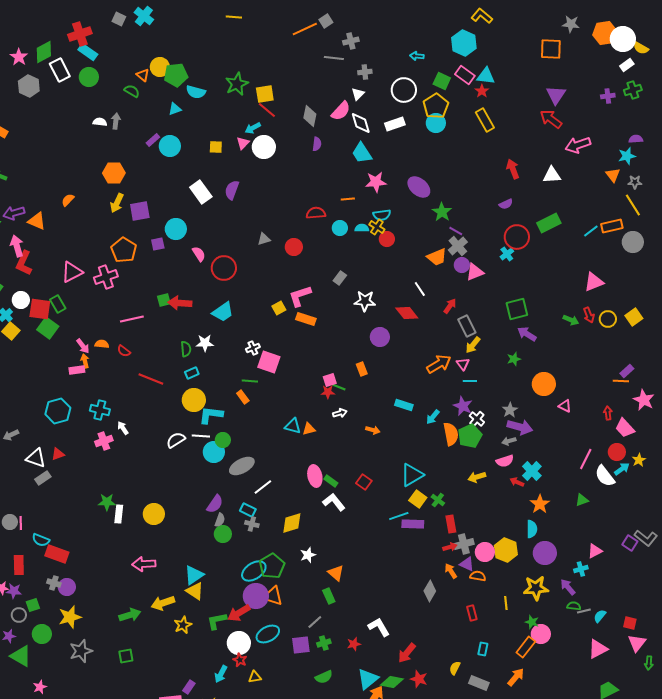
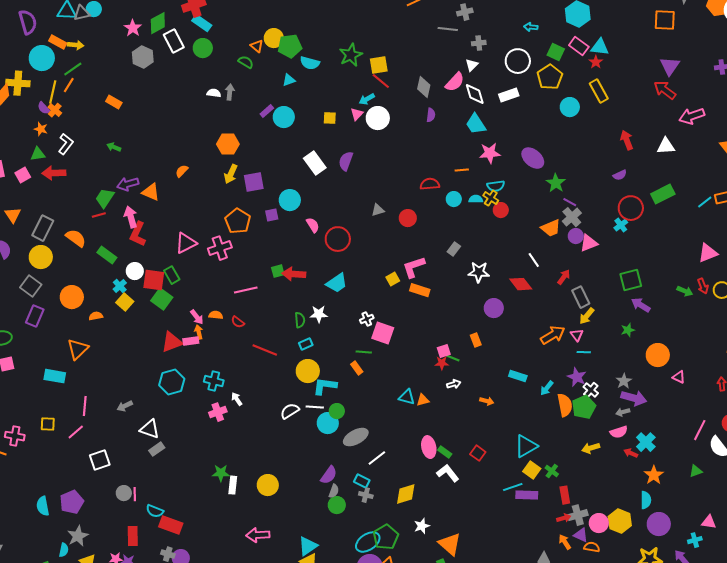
cyan circle: (436, 123) -> (570, 107), moved
red triangle: (58, 454) -> (172, 342), moved, size x1.6
pink triangle: (595, 551) -> (709, 522), turned 35
orange triangle: (336, 573) -> (450, 544), size x1.4

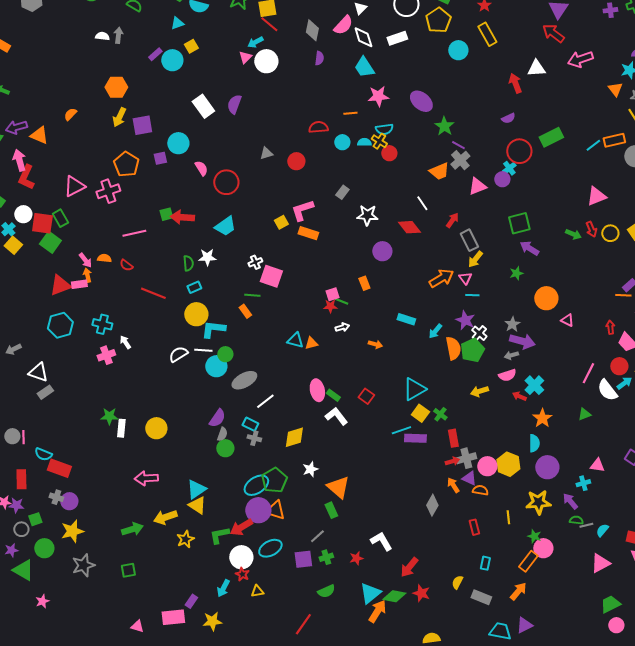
yellow square: (330, 118) -> (191, 46), moved, turned -32
white triangle: (666, 146) -> (536, 68), moved
purple circle: (576, 236) -> (502, 179), moved

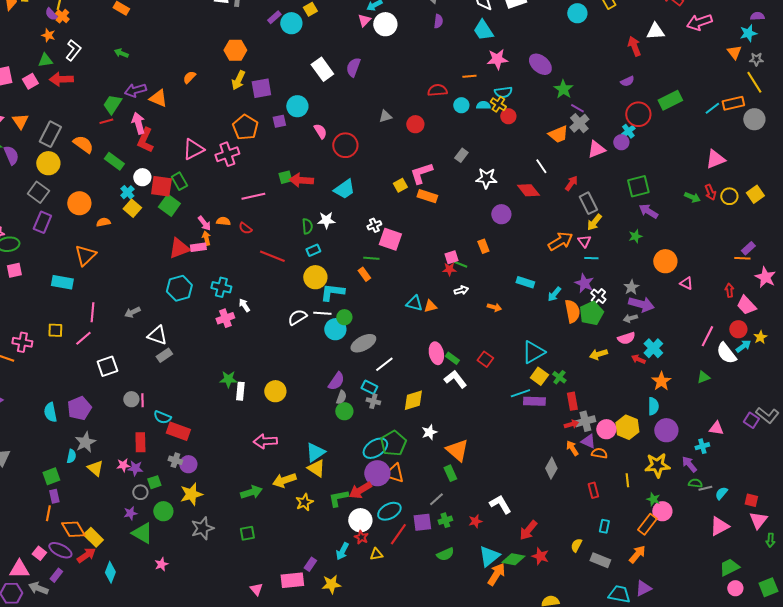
red line: (303, 624) -> (398, 534), moved
pink triangle: (137, 626) -> (256, 589), turned 32

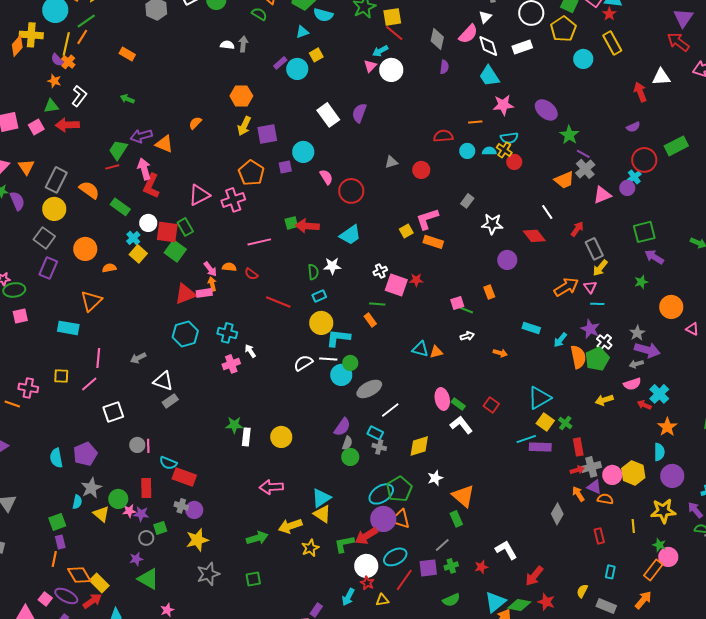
red star: (449, 269) -> (416, 280), moved
green circle: (163, 511) -> (118, 499), moved

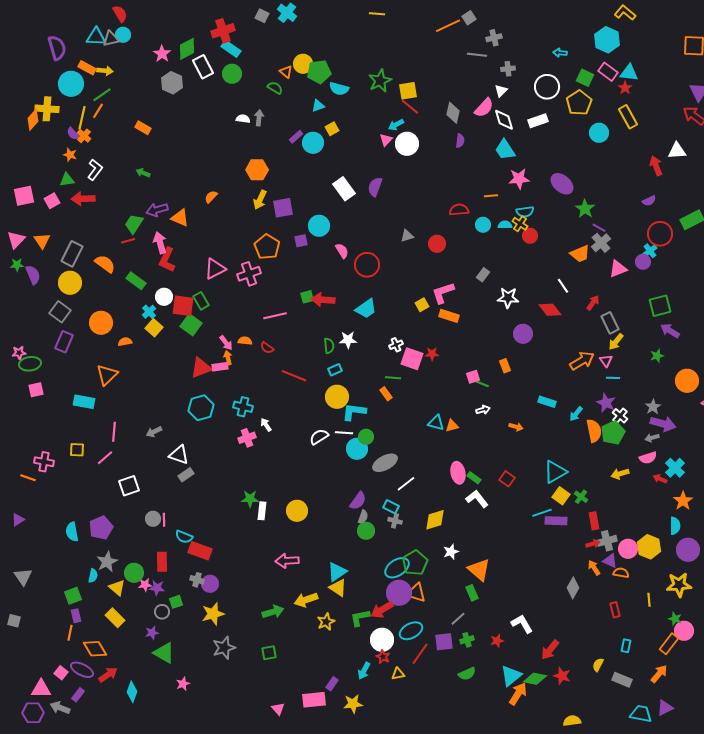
yellow rectangle: (99, 583) -> (115, 618), moved

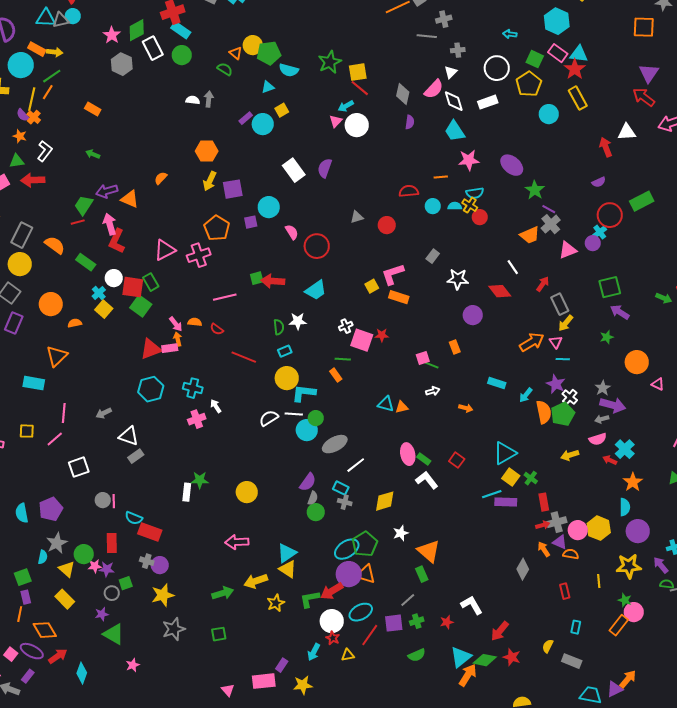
red star: (625, 88) -> (575, 69), size x1.5
white rectangle: (262, 511) -> (187, 492), moved
orange arrow: (659, 674) -> (628, 679), moved

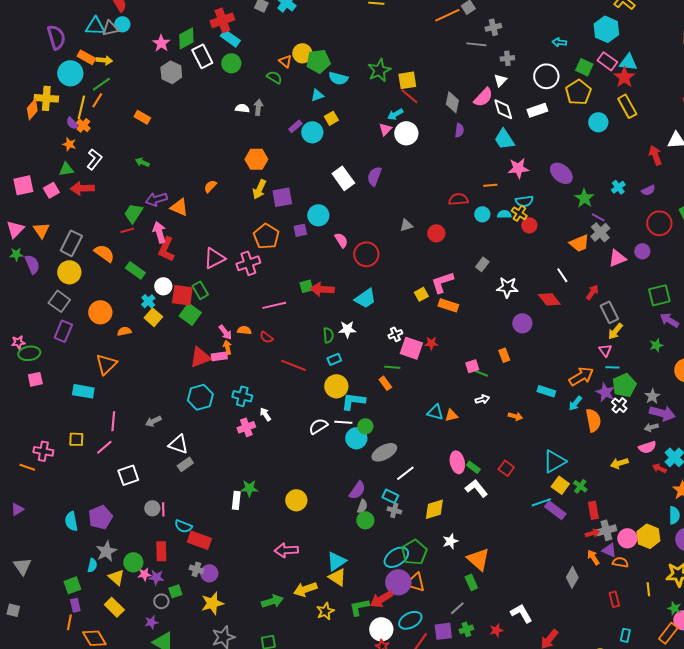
cyan cross: (600, 232) -> (618, 187), moved
orange arrow: (532, 342) -> (581, 376), moved
green pentagon: (563, 414) -> (624, 385), moved
purple rectangle: (506, 502) -> (555, 510), turned 35

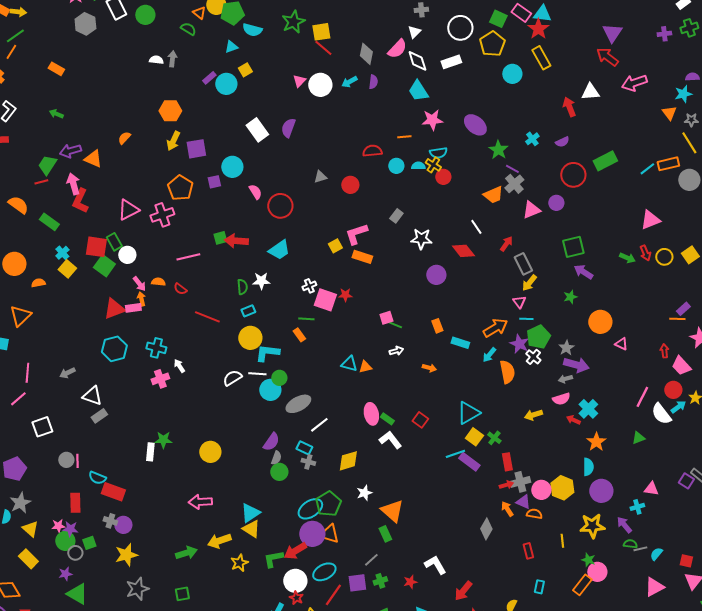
cyan arrow: (395, 114) -> (349, 82), moved
white circle: (163, 286) -> (127, 255), moved
orange rectangle: (504, 355) -> (437, 326), moved
green circle: (133, 562) -> (65, 541), moved

